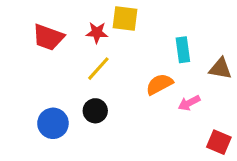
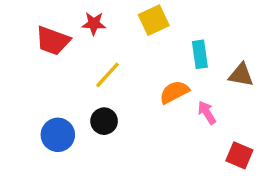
yellow square: (125, 18) -> (154, 20), moved, turned -32
red star: (97, 33) -> (94, 24), moved
pink arrow: (189, 103) -> (207, 113), turned 85

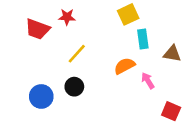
yellow square: (154, 20) -> (128, 14), moved

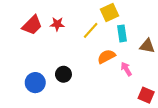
red star: (67, 17) -> (57, 24), moved
red trapezoid: (38, 29) -> (32, 25), turned -65
yellow line: (77, 54) -> (91, 30), moved

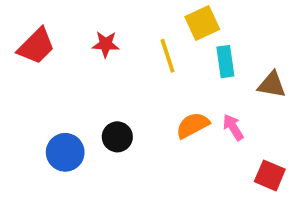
red trapezoid: (32, 25) -> (36, 46), moved
yellow line: (91, 30) -> (168, 56), turned -60
orange semicircle: (106, 56) -> (193, 125), moved

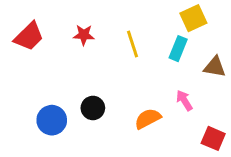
yellow square: (202, 23) -> (193, 18), moved
cyan rectangle: (225, 62) -> (178, 49), turned 30
orange semicircle: (193, 125) -> (148, 119), moved

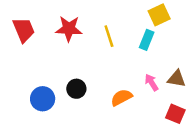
red star: (84, 35) -> (69, 29), size x1.5
red trapezoid: (29, 36) -> (24, 30), turned -68
brown triangle: (215, 67) -> (177, 79), moved

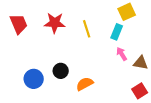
pink arrow: (152, 82) -> (122, 54), moved
orange semicircle: (121, 97) -> (85, 84), moved
red square: (175, 114) -> (140, 91), turned 35

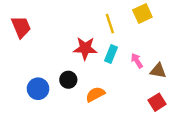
red star: (55, 23) -> (85, 48), moved
yellow line: (87, 29) -> (110, 24), moved
cyan rectangle: (117, 32) -> (111, 54), moved

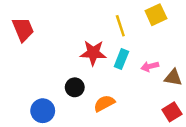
pink arrow: (137, 61) -> (150, 66), turned -72
blue circle: (38, 89) -> (43, 111), moved

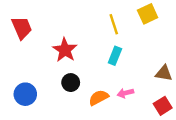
red star: (93, 53) -> (65, 50), moved, turned 30
pink arrow: (150, 66) -> (125, 93), moved
blue circle: (43, 111) -> (25, 94), moved

